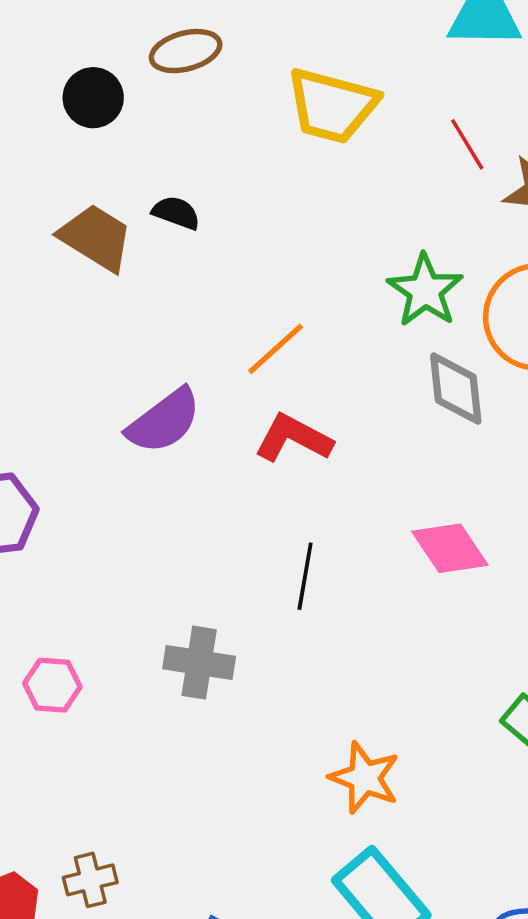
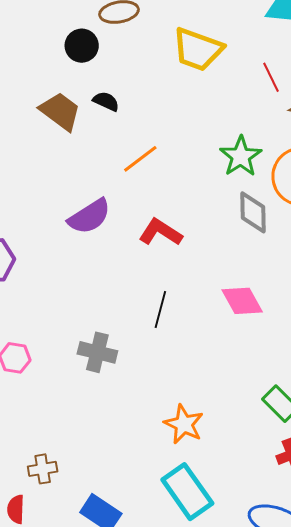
black circle: (93, 98) -> (82, 46), moved
orange line: (276, 349) -> (140, 159), moved
brown cross: (90, 880) -> (43, 469), moved

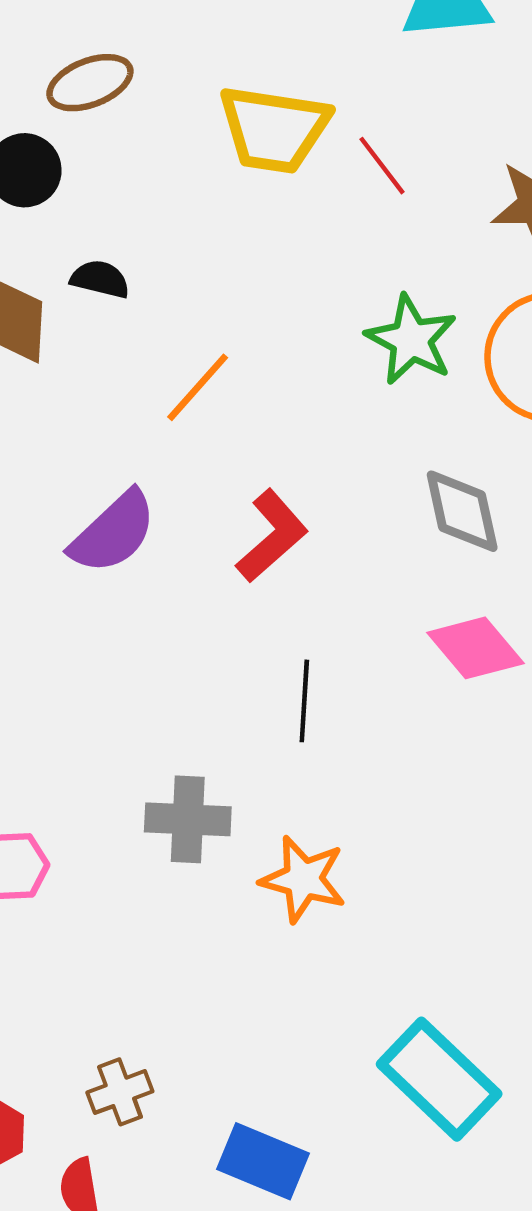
red line: (271, 77) -> (382, 166), moved
gray diamond: (253, 212) -> (462, 511), moved
red L-shape: (160, 232) -> (272, 536), turned 117
orange star: (184, 424) -> (303, 879), moved

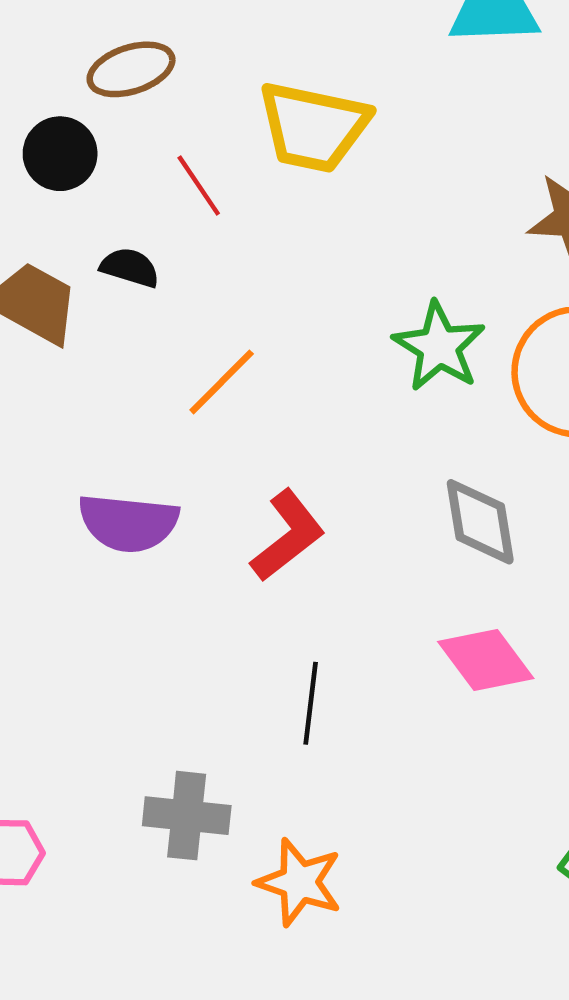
red line: (382, 166) -> (199, 186), moved
purple semicircle: (113, 532) -> (128, 523), turned 46

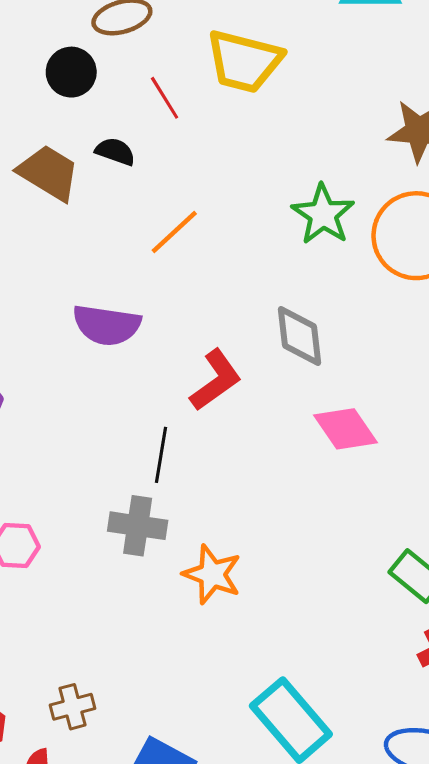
gray diamond: (480, 522) -> (300, 336), moved
red L-shape: (288, 536) -> (216, 380), moved
black line: (311, 703) -> (161, 455), moved

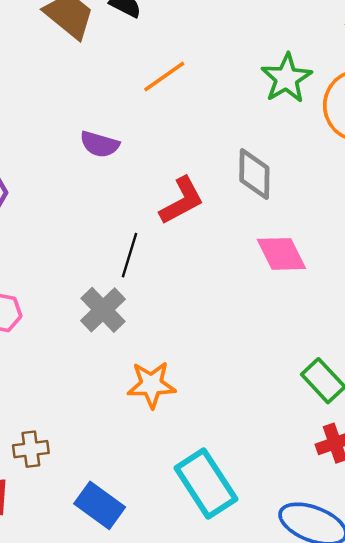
purple semicircle: (107, 325) -> (100, 144), size x0.7
gray cross: (138, 526) -> (103, 310), turned 30
orange star: (212, 574) -> (151, 385), moved, turned -30

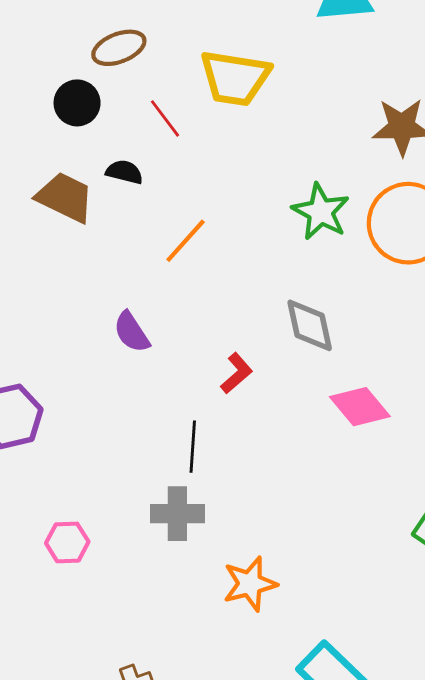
purple semicircle: (100, 144) -> (132, 332), turned 54
red L-shape: (182, 201) -> (236, 373), size x0.7
gray cross: (103, 310) -> (177, 514), turned -33

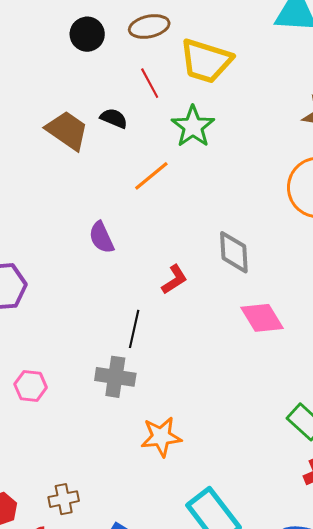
brown ellipse: (119, 48) -> (149, 26), moved
black circle: (77, 103) -> (87, 34), moved
green star: (321, 212) -> (193, 127), moved

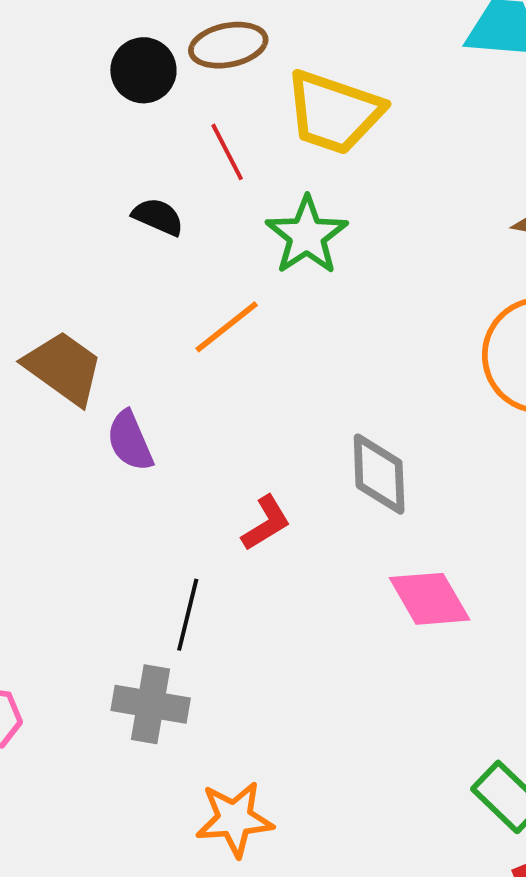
black circle: (87, 34) -> (143, 70), moved
brown trapezoid: (67, 130) -> (63, 368), moved

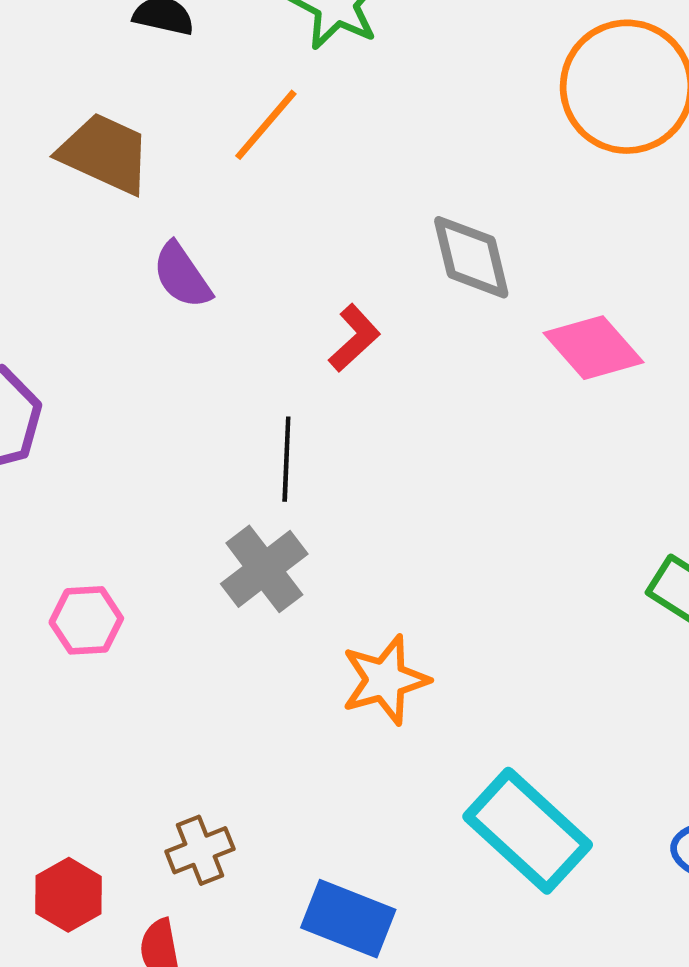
brown trapezoid: (63, 368) -> (105, 153), moved
pink diamond: (430, 599) -> (594, 348), moved
gray cross: (151, 704) -> (264, 569), turned -36

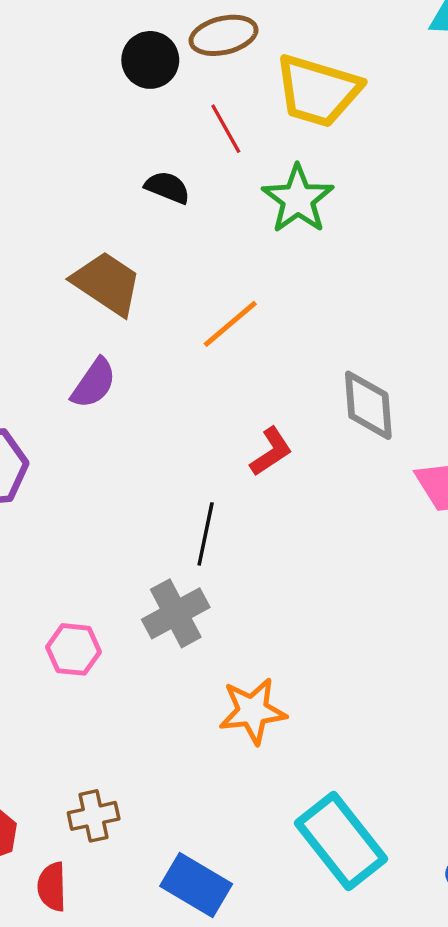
orange line: (266, 125) -> (230, 324), moved
purple semicircle: (182, 275) -> (94, 383), moved, turned -120
pink hexagon: (86, 620) -> (74, 649), moved

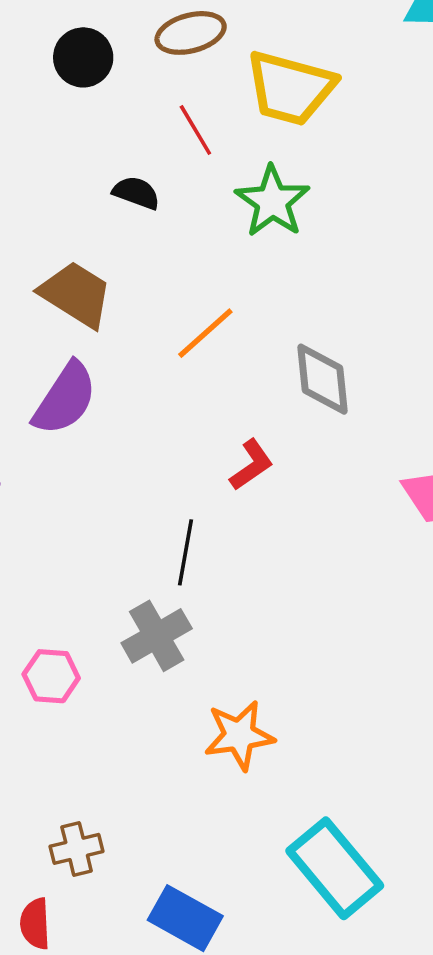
black circle: (150, 60) -> (83, 57), moved
purple semicircle: (94, 383) -> (65, 399), size x1.4
gray diamond: (368, 405) -> (323, 379), moved

